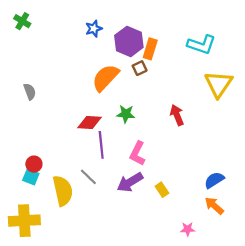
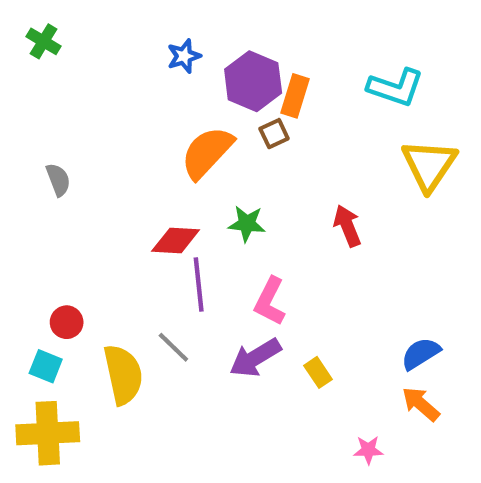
cyan square: (31, 177) -> (46, 366), moved

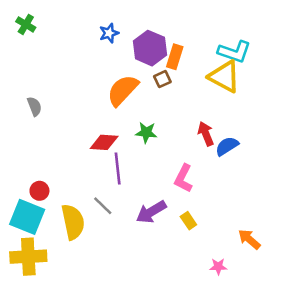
yellow triangle: (429, 165) -> (224, 77), moved, turned -36
pink L-shape: (270, 301) -> (183, 178), moved
blue semicircle: (421, 354) -> (227, 146), moved
cyan square: (46, 366) -> (27, 217), size x1.8

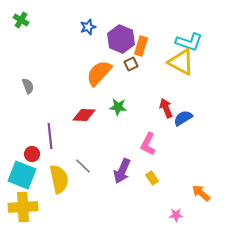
purple line: (118, 168) -> (50, 136), moved
purple arrow: (151, 212) -> (122, 171), turned -35

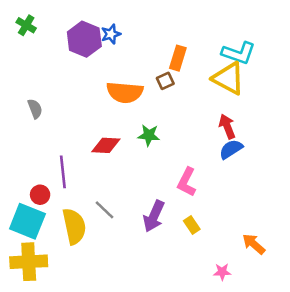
purple hexagon: (121, 39) -> (84, 39), moved
orange semicircle: (99, 73) -> (125, 92), turned -128
red arrow: (166, 108) -> (227, 126), moved

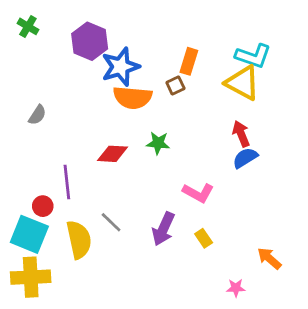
blue star: (111, 34) -> (120, 67), moved, size x1.8
gray semicircle: (35, 109) -> (37, 115), turned 54
pink L-shape: (187, 182) -> (198, 193), turned -88

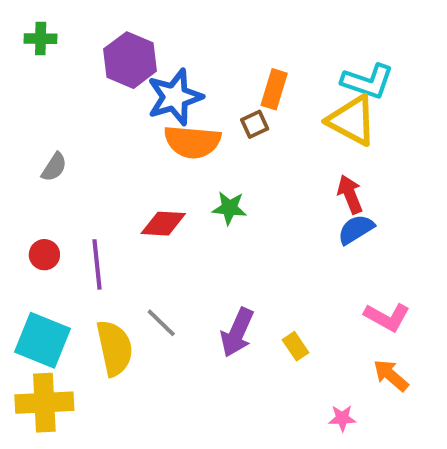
green cross: (28, 26) -> (41, 39), turned -30
pink L-shape: (198, 193) -> (387, 317), moved
red circle: (43, 206) -> (44, 255), moved

